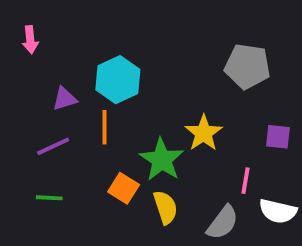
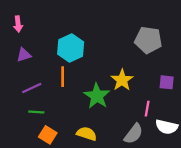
purple triangle: (64, 99) -> (24, 55), moved
orange square: (124, 188) -> (48, 135), moved
green line: (49, 198) -> (36, 112), moved
yellow semicircle: (165, 207) -> (87, 134), moved, turned -54

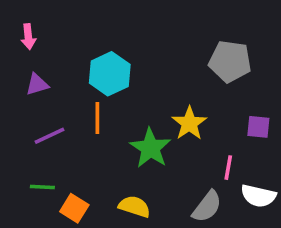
green line: (36, 112) -> (42, 187), moved

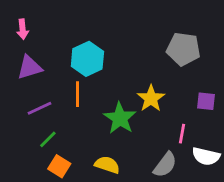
purple triangle: (37, 84) -> (30, 67), size x1.4
green line: (42, 187) -> (48, 139), moved, turned -48

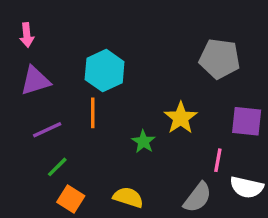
purple square: (206, 101) -> (247, 121), size x1.4
green star: (120, 118) -> (143, 142), size x0.6

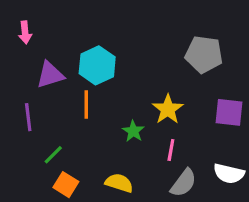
purple triangle: (35, 81) -> (50, 75), moved
purple line: (47, 130) -> (28, 117), moved, turned -72
pink line: (218, 160) -> (171, 150), moved

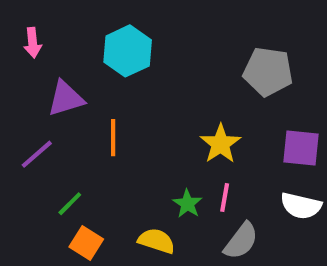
cyan hexagon: (97, 65) -> (128, 51), moved
purple line: (28, 117) -> (37, 154), turned 56
green star: (133, 131) -> (187, 204), moved
white semicircle: (229, 174) -> (301, 206), moved

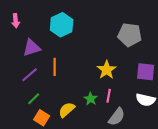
purple line: (37, 154) -> (30, 75), moved
yellow semicircle: (156, 241) -> (67, 110), moved, turned -60

